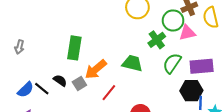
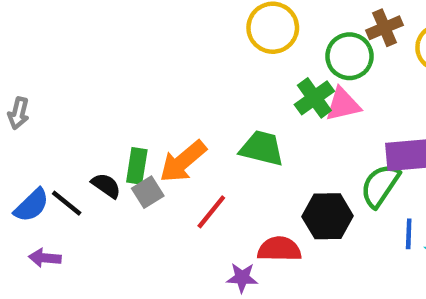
pink triangle: (187, 33) -> (343, 104), moved
green rectangle: (74, 48) -> (137, 166), moved, size x0.7
green semicircle: (172, 63) -> (380, 186), moved
black hexagon: (191, 91) -> (328, 216), moved

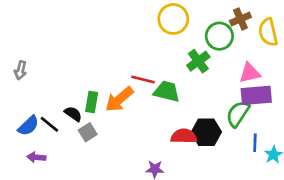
pink triangle: (343, 104) -> (250, 73), moved
gray square: (148, 192) -> (88, 132), moved
red line: (211, 212) -> (143, 80), moved, turned 65
red semicircle: (279, 249) -> (184, 136), moved

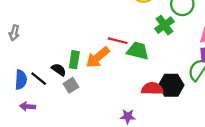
blue semicircle: (28, 126) -> (21, 80), turned -42

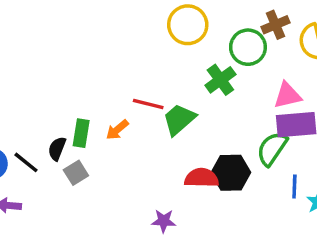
green trapezoid: (138, 51) -> (179, 119), turned -55
orange arrow: (98, 57) -> (117, 130), size x0.6
black semicircle: (59, 70) -> (57, 149), turned -104

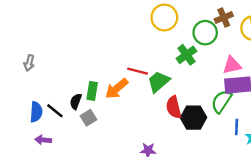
orange arrow: (117, 130) -> (117, 89), size x1.5
red semicircle: (202, 178) -> (174, 107), moved, turned -105

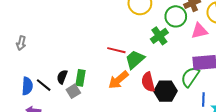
pink triangle: (232, 65) -> (199, 31), moved
orange arrow: (117, 89) -> (118, 80), moved
green rectangle: (92, 91) -> (81, 78), moved

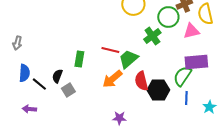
green rectangle: (81, 78) -> (79, 59), moved
blue semicircle: (27, 86) -> (24, 73), moved
blue line: (203, 99) -> (186, 98), moved

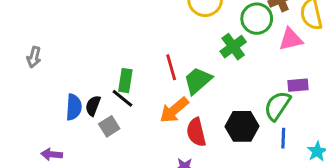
red line: (110, 50) -> (171, 67), turned 60
purple rectangle: (196, 62) -> (298, 85), size x0.6
blue semicircle: (24, 73) -> (74, 107), moved
red semicircle: (141, 81) -> (196, 132), moved
black line: (39, 84) -> (122, 98), moved

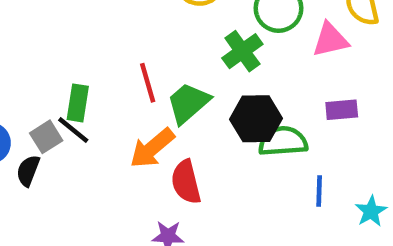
black semicircle: (93, 106) -> (28, 171), moved
green semicircle: (277, 106) -> (283, 141), moved, turned 52
gray square: (109, 126) -> (46, 137), moved
black hexagon: (242, 126) -> (256, 119), moved

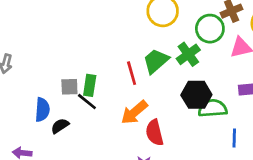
green trapezoid: (188, 103) -> (156, 61), moved
gray square: (46, 137) -> (69, 87), moved, turned 30
black semicircle: (28, 171) -> (60, 126), turned 36

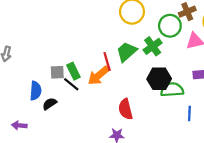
green rectangle: (90, 85) -> (73, 71), turned -35
orange arrow: (134, 112) -> (98, 76), moved

